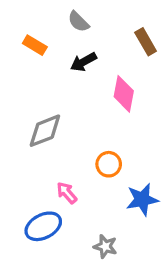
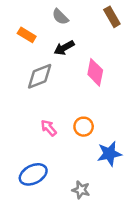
brown rectangle: (146, 42) -> (112, 17), moved
gray diamond: (45, 131) -> (40, 76), moved
pink arrow: (67, 193) -> (49, 128), moved

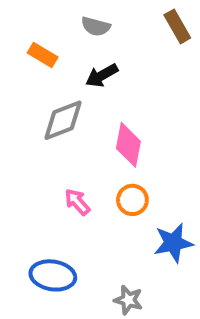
gray semicircle: (60, 17) -> (96, 26), turned -30
pink diamond: (95, 72) -> (128, 145), moved
blue ellipse: (33, 174) -> (53, 275), turned 36

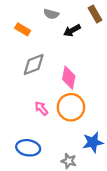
black arrow: (102, 75) -> (72, 30), moved
orange circle: (132, 200) -> (71, 107), size x1.6
blue star: (173, 243) -> (93, 142), moved

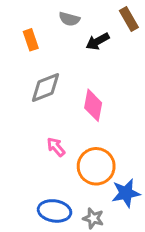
orange rectangle: (23, 29) -> (31, 40), turned 40
orange circle: (71, 107) -> (96, 166), moved
blue ellipse: (28, 148) -> (54, 211), moved

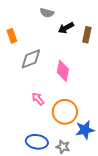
brown rectangle: (129, 19) -> (87, 35), moved, turned 42
orange rectangle: (31, 40) -> (12, 36), moved

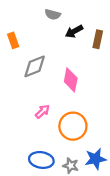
pink arrow: (38, 99) -> (42, 111), turned 88
blue star: (85, 130) -> (95, 159), moved

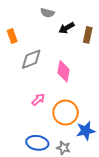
blue star: (95, 159) -> (86, 131), moved

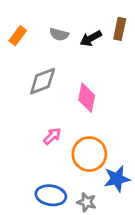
gray semicircle: (47, 13) -> (59, 34), moved
brown rectangle: (88, 35) -> (120, 29), moved
orange rectangle: (12, 36) -> (18, 36), moved, turned 56

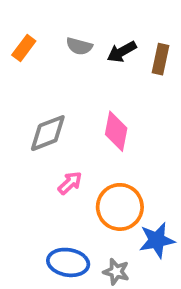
brown rectangle: (120, 29) -> (161, 59), moved
gray diamond: (43, 81) -> (48, 133), moved

